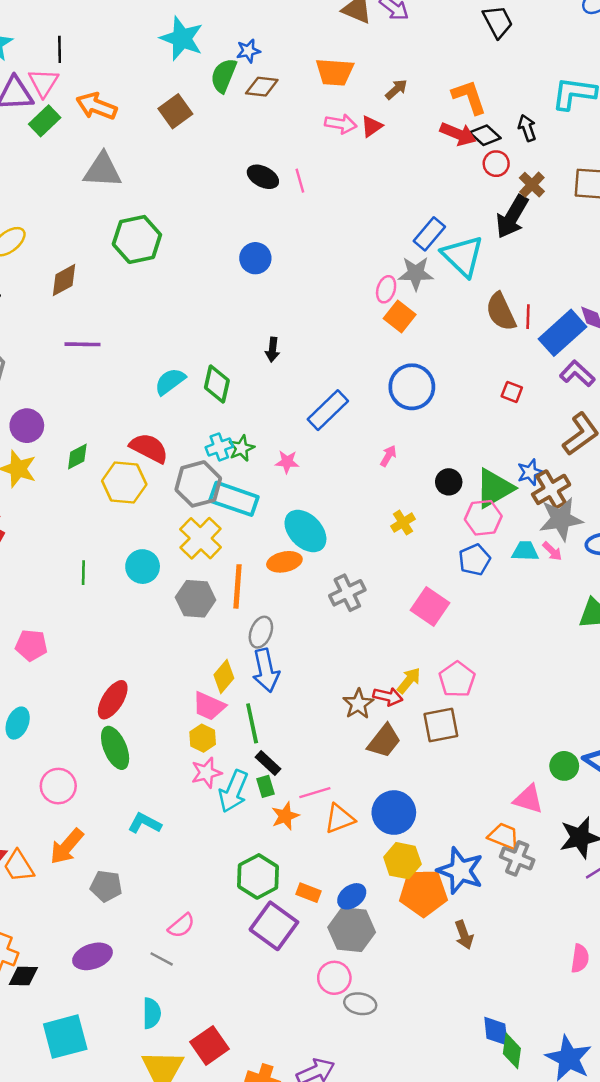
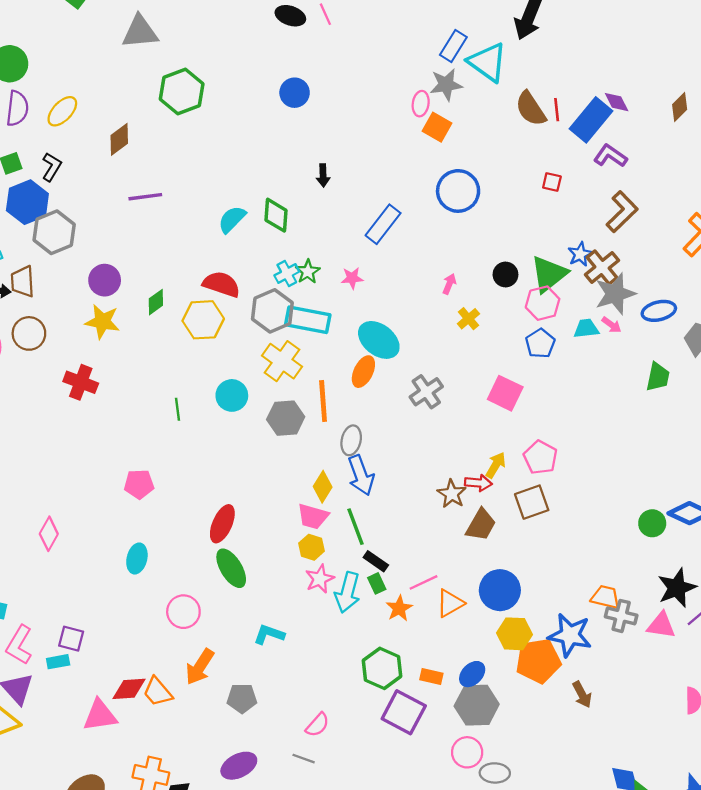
pink arrow: (388, 456) -> (449, 284), moved
orange ellipse: (284, 562) -> (363, 372), turned -44
pink triangle: (528, 799) -> (661, 625), moved

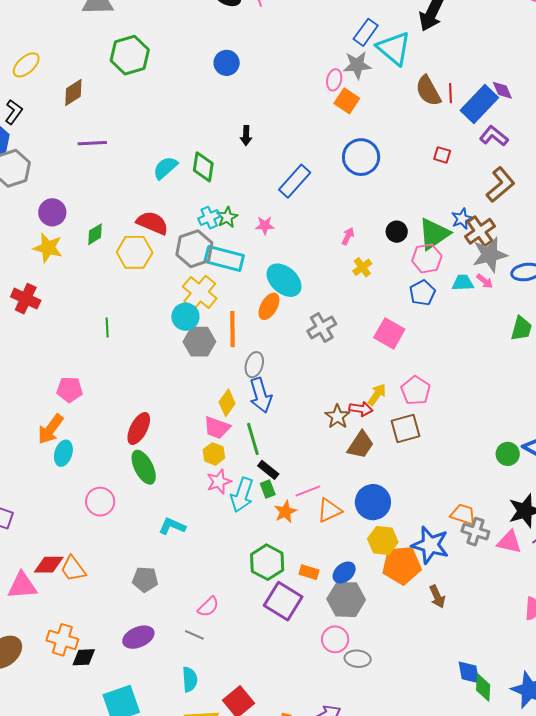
cyan circle: (232, 395) -> (185, 317), moved
orange arrow: (200, 667) -> (51, 429), moved

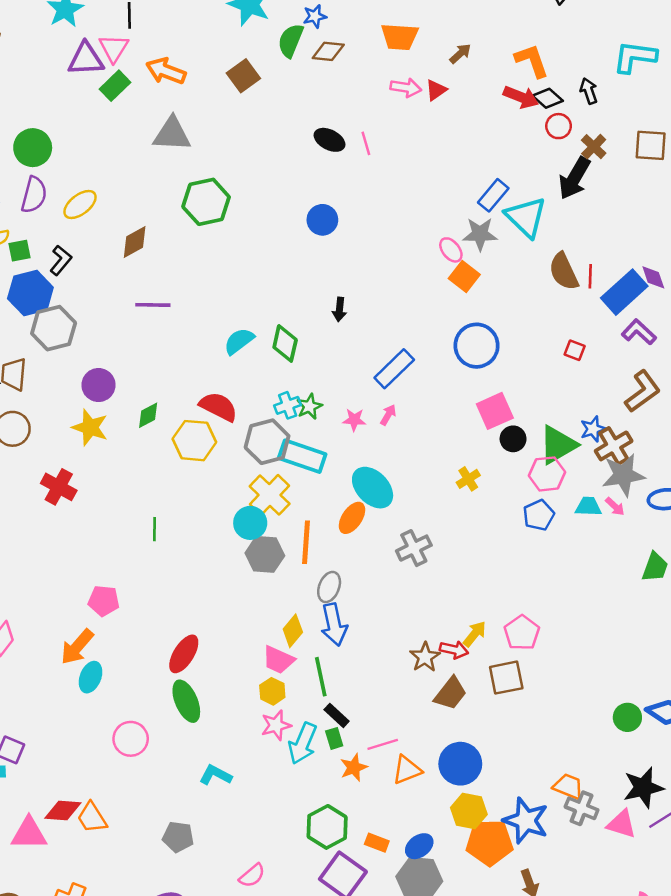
pink ellipse: (334, 80) -> (451, 250), turned -55
pink arrow: (348, 236) -> (388, 415), moved
pink square: (389, 333) -> (495, 411), moved, turned 32

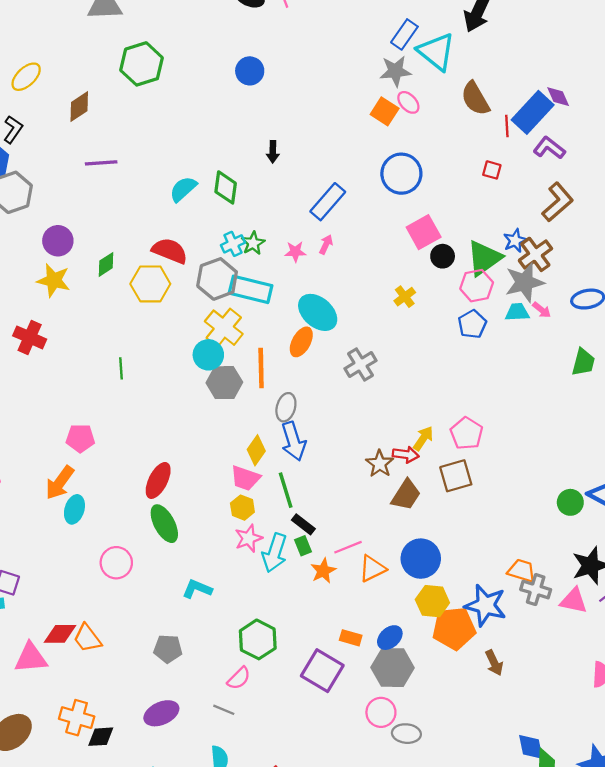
pink ellipse: (451, 250) -> (408, 102), moved
red line: (590, 276) -> (507, 126), moved
gray star: (623, 475) -> (524, 282), moved
green hexagon: (327, 827) -> (258, 639), moved

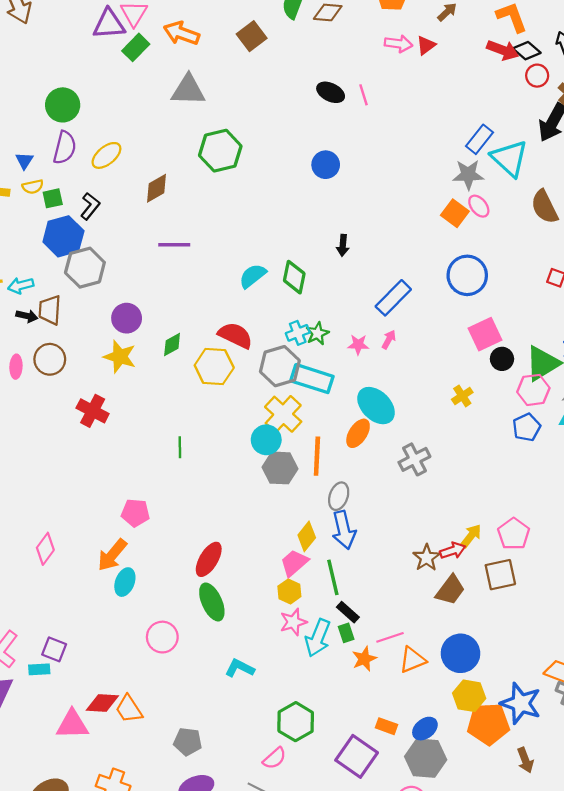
red arrow: (406, 455) -> (453, 551), turned -30
pink trapezoid: (245, 478) -> (294, 563), turned 116
gray pentagon: (168, 649) -> (188, 742), moved

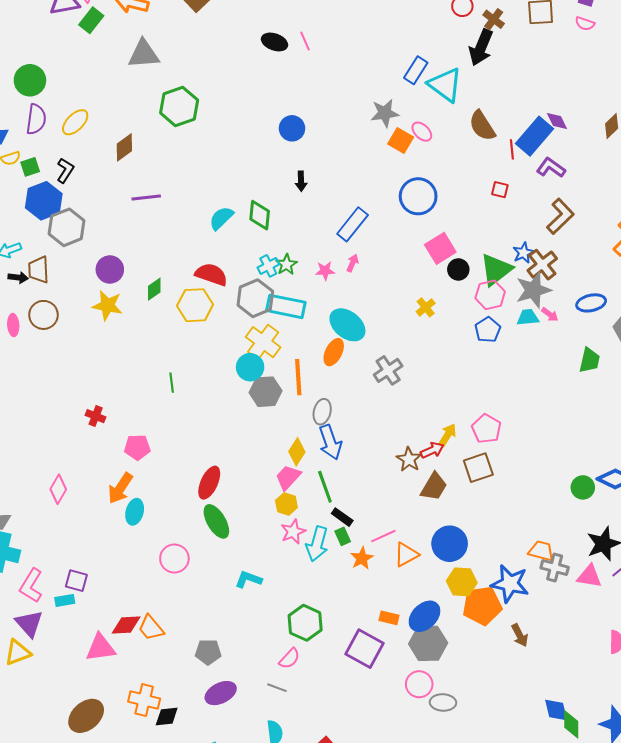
blue circle: (326, 165) -> (292, 128), moved
gray star: (468, 175) -> (385, 113), moved
red cross: (93, 411) -> (96, 416), moved, size x0.7
blue ellipse: (425, 729) -> (425, 616), size x1.4

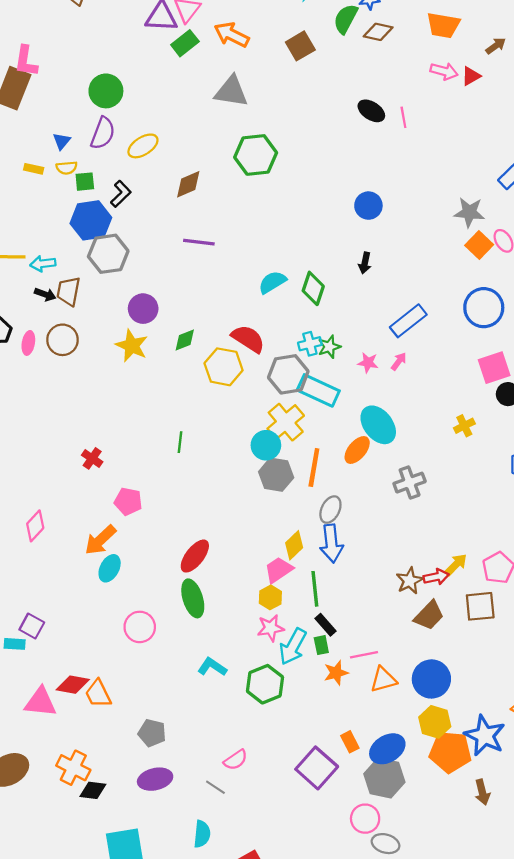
orange rectangle: (389, 618) -> (350, 742), turned 36
green hexagon: (305, 623) -> (265, 684), moved

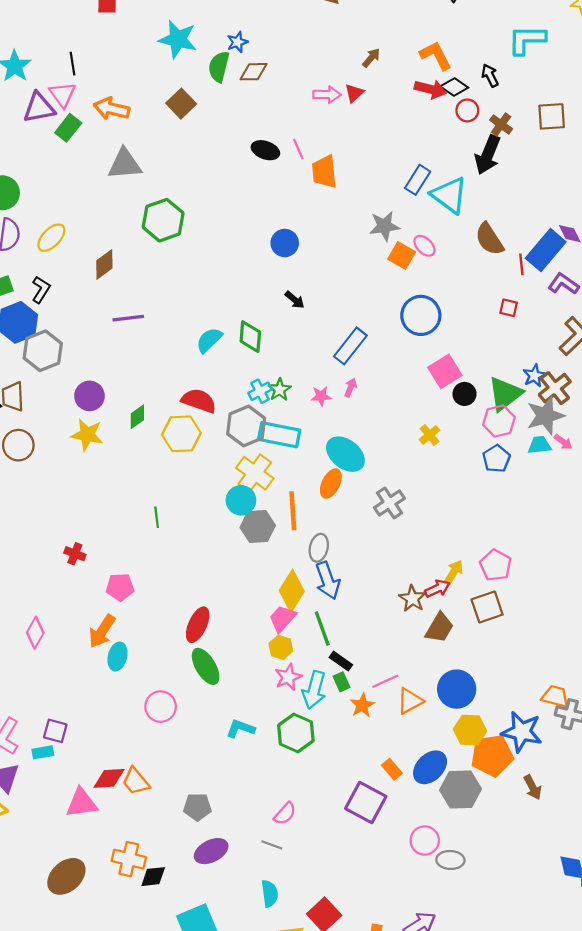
orange trapezoid: (443, 25) -> (324, 172), moved, turned 88
black arrow: (365, 263) -> (295, 300), turned -48
yellow diamond: (294, 545) -> (292, 591), size x1.4
gray hexagon: (384, 778) -> (461, 789), moved

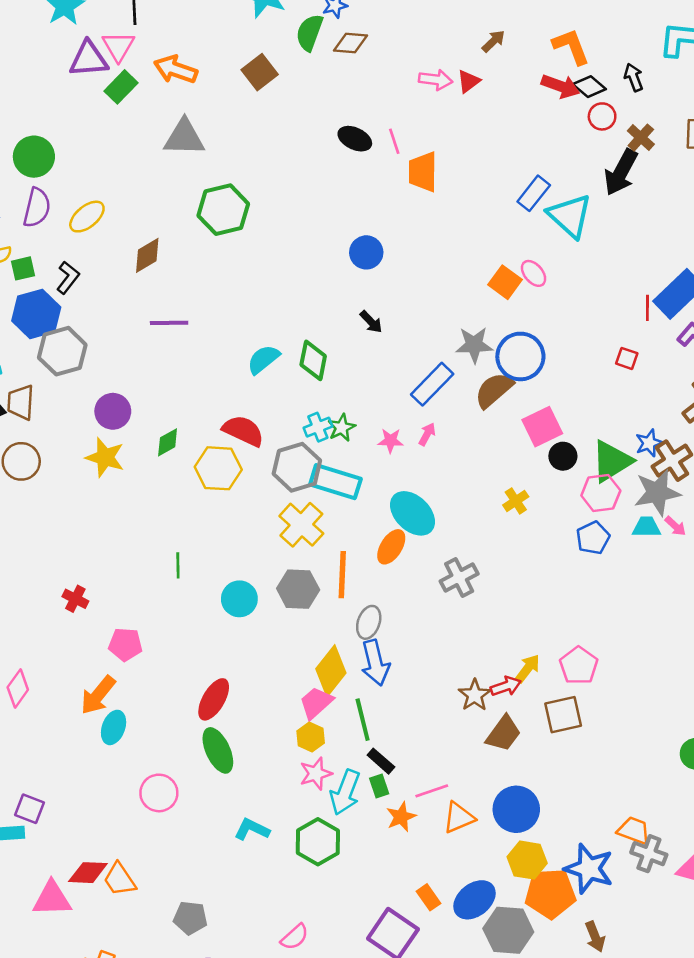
gray star: (384, 226) -> (474, 345), moved
brown semicircle: (489, 239) -> (494, 390), moved, turned 76
cyan circle: (241, 500) -> (239, 599), moved

